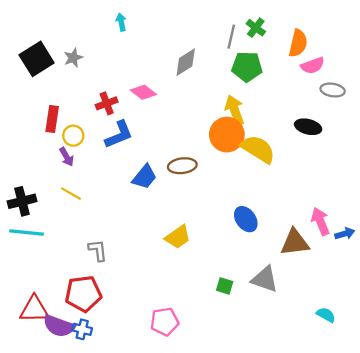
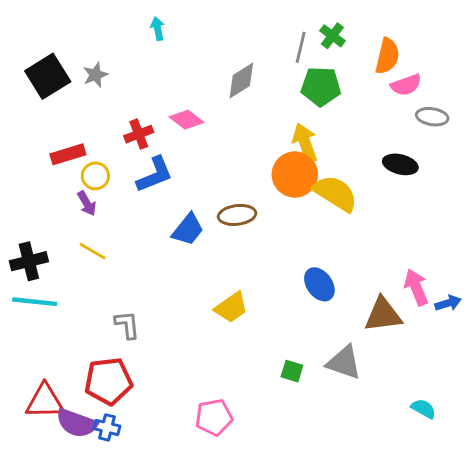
red rectangle: (52, 119) -> (68, 154), turned 65

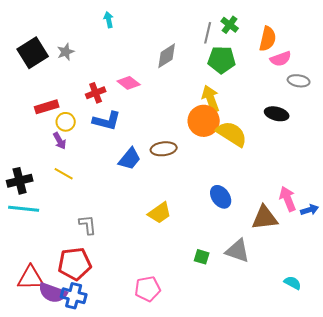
blue L-shape: (155, 175) -> (107, 121), turned 36
blue cross: (107, 427) -> (74, 296), size x1.4

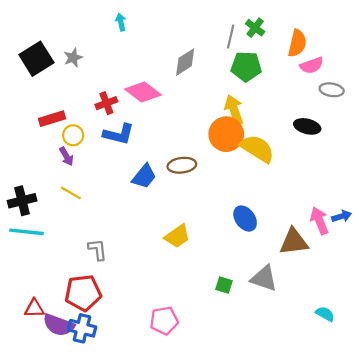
pink diamond: (129, 83) -> (143, 92), size x1.4
blue arrow: (310, 210) -> (342, 216), moved
red triangle: (31, 278) -> (34, 308), size x0.7

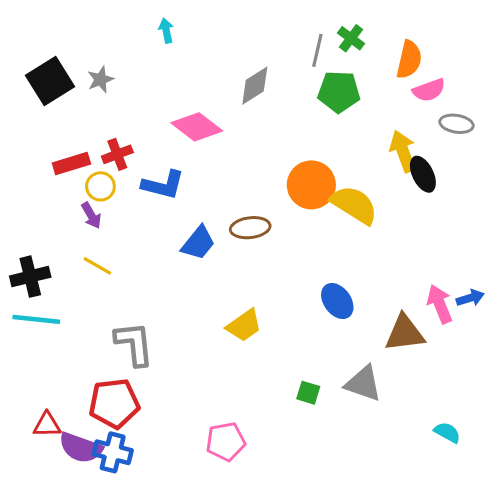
red cross: (106, 103) -> (117, 154), moved
yellow arrow: (234, 110) -> (403, 151), moved
black ellipse: (307, 126) -> (423, 174), turned 50
gray L-shape: (98, 250) -> (134, 344), size x1.5

